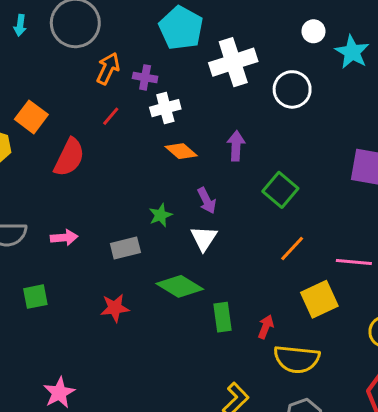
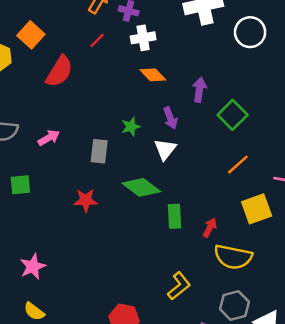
purple arrow: (236, 146) -> (199, 90), moved
pink arrow: (64, 238) -> (49, 138), turned -30
gray rectangle: (125, 248) -> (99, 151), turned -75

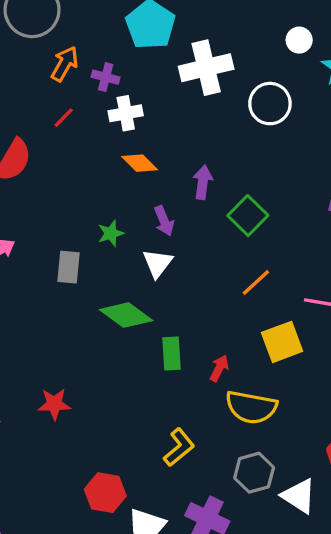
red star: (86, 200) -> (54, 404), moved

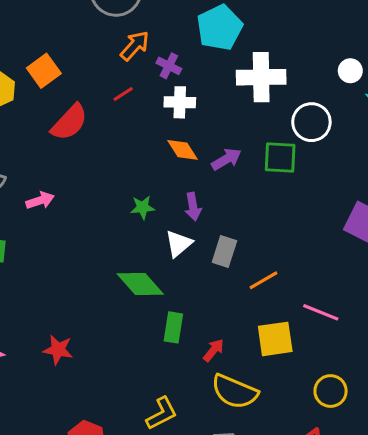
purple arrow: (203, 182) -> (226, 159), moved, turned 40
green square: (248, 216) -> (280, 158), moved, turned 36
gray rectangle: (68, 267) -> (224, 252), moved

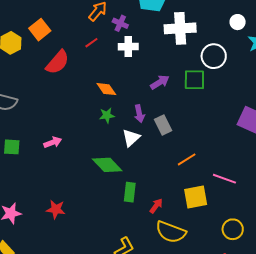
orange diamond: (182, 150) -> (106, 89), moved
pink arrow: (40, 200) -> (53, 142), moved
gray rectangle: (224, 252) -> (163, 125), moved, turned -42

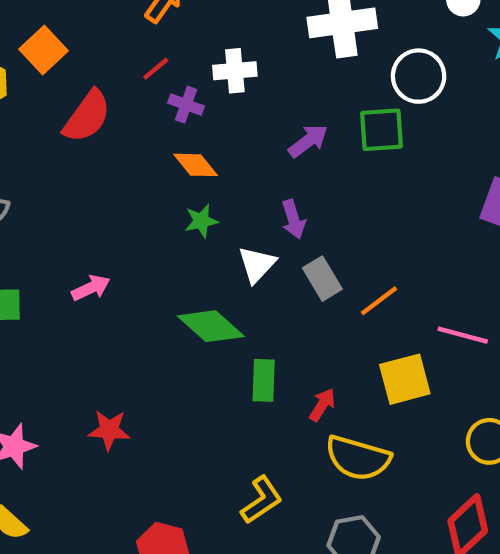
purple cross: (120, 23) -> (186, 105), moved
purple arrow: (139, 114) -> (293, 219), moved
gray rectangle: (163, 125) -> (322, 279), moved

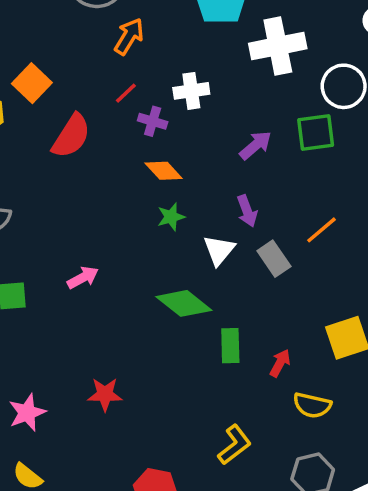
orange line: (379, 301) -> (322, 230), moved
yellow semicircle: (358, 458) -> (312, 405), size x0.7

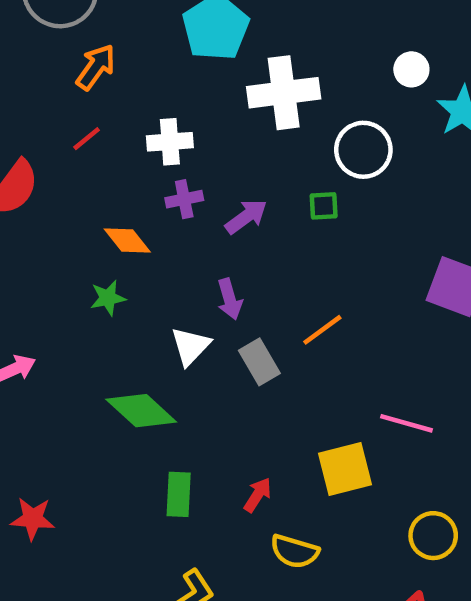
purple cross: (153, 121) -> (184, 199), moved, turned -32
green square: (316, 133) -> (324, 206), size x0.6
green star: (171, 217) -> (108, 298), moved
green rectangle: (230, 346) -> (179, 494), moved

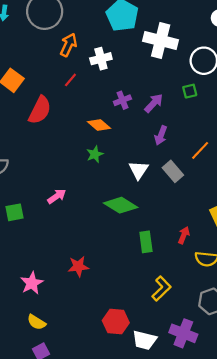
white cross: (284, 93) -> (161, 41), turned 32
white cross: (170, 142) -> (101, 59), moved
purple arrow: (230, 299) -> (161, 135), moved, turned 48

